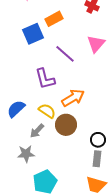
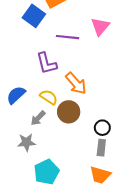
blue square: (33, 34) -> (34, 16), turned -30
purple line: (65, 54) -> (68, 37), turned -35
orange arrow: (73, 98) -> (76, 83), turned 80

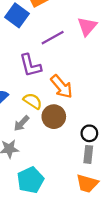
purple line: (68, 37) -> (53, 38), turned -35

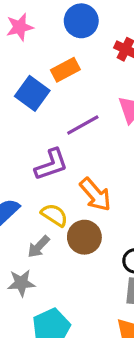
purple L-shape: (30, 65) -> (51, 165), turned -95

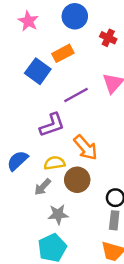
pink star: (20, 27) -> (28, 21), turned -30
yellow semicircle: (54, 215) -> (55, 163), turned -42
gray star: (21, 283) -> (58, 214), moved

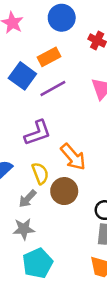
purple line: (76, 95) -> (53, 89), moved
yellow semicircle: (55, 163) -> (40, 173), turned 78
gray star: (58, 214) -> (24, 229), moved

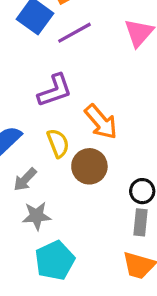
gray arrow: (28, 199) -> (25, 180), moved

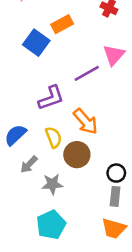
purple line: (75, 33) -> (87, 73), moved
gray star: (37, 216) -> (52, 184), moved

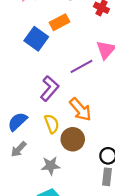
purple L-shape: (51, 98) -> (50, 88), turned -30
gray arrow: (29, 164) -> (19, 149), moved

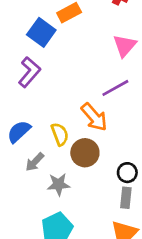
purple line: (82, 66) -> (115, 88), moved
purple L-shape: (50, 88) -> (29, 72), moved
gray arrow: (19, 149) -> (35, 162), moved

